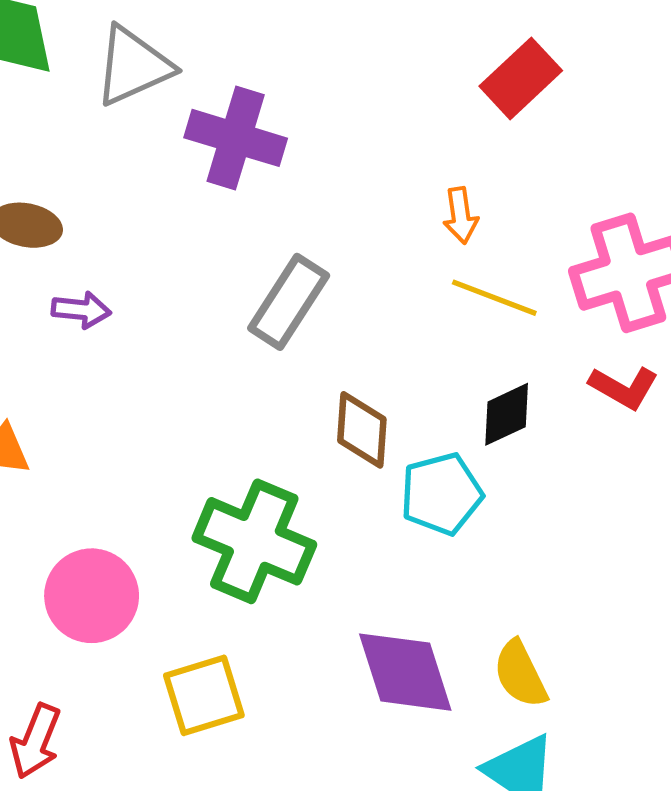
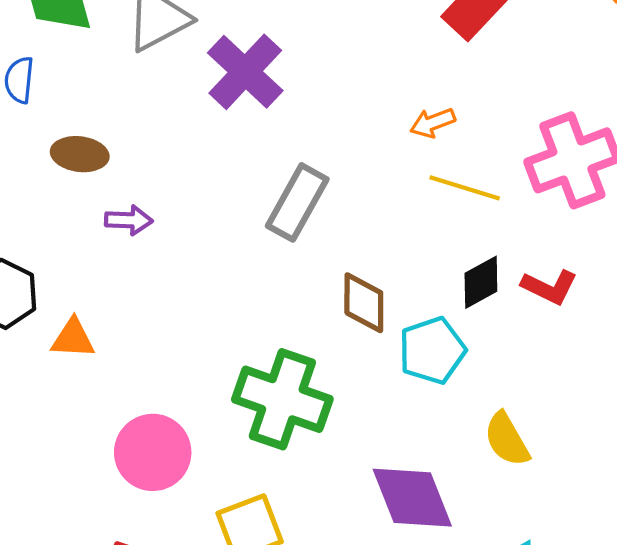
purple cross: (236, 138) -> (245, 72), turned 30
orange arrow: (461, 215) -> (433, 123), turned 81
red L-shape: (624, 387) -> (549, 287), moved
yellow semicircle: (520, 674) -> (507, 439), moved

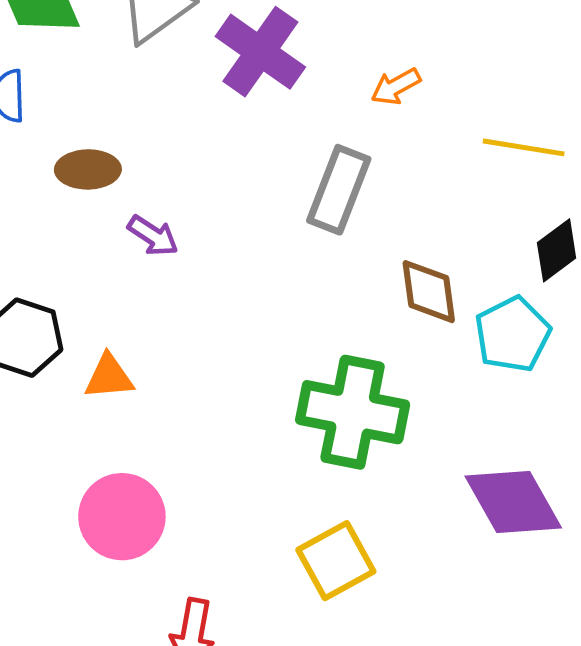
orange arrow: (433, 123) -> (396, 86), moved
purple arrow: (129, 220) -> (153, 236), turned 39
pink circle: (153, 452) -> (122, 517), moved

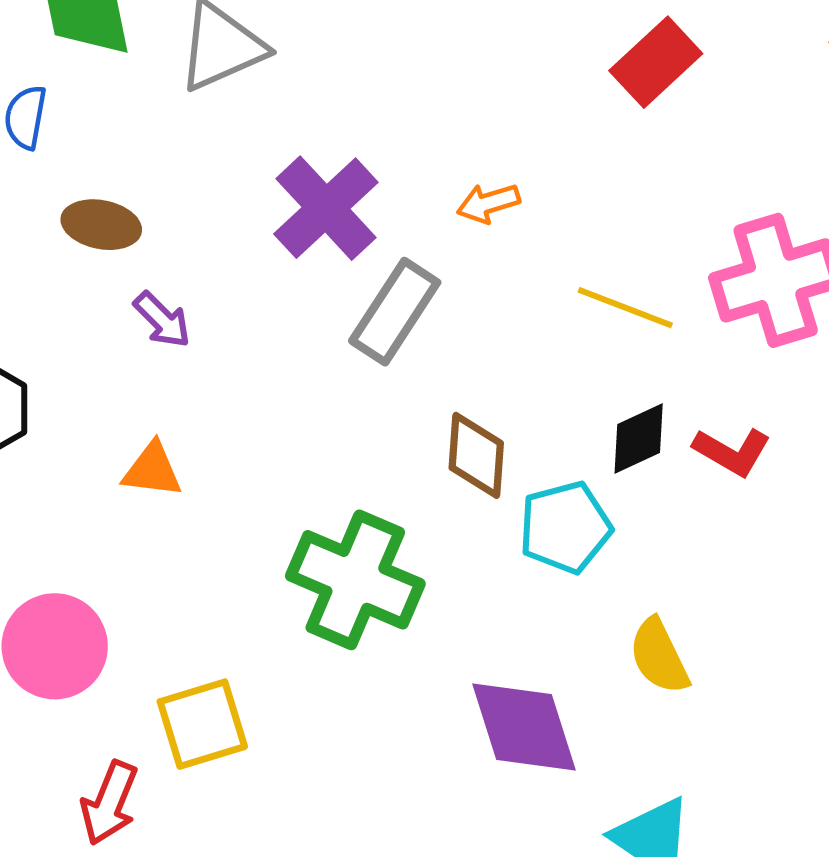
purple cross: (260, 52) -> (326, 208), moved
orange triangle: (109, 377) -> (152, 470), moved
yellow square: (336, 561) -> (202, 724), moved

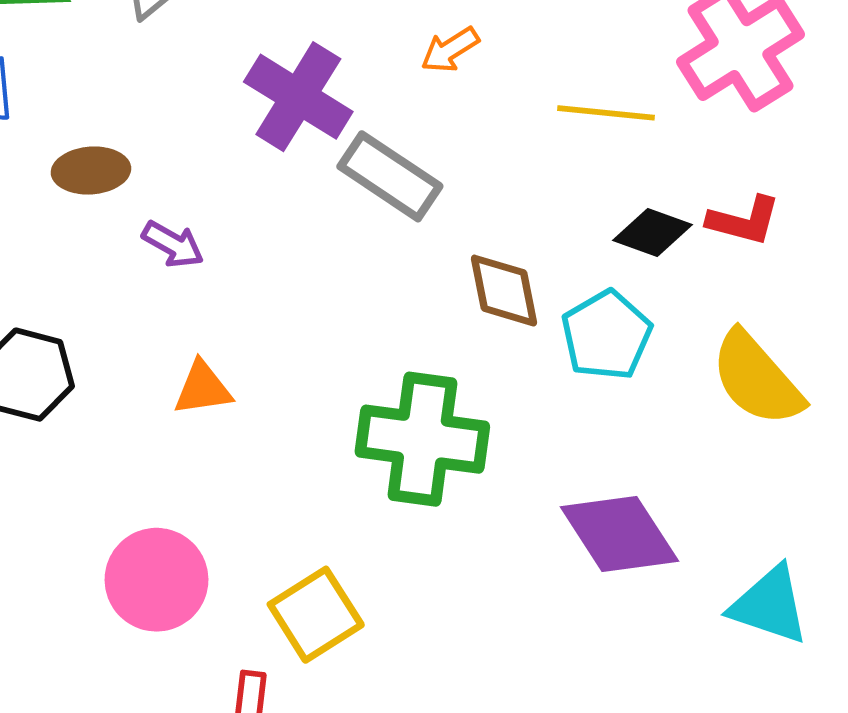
gray rectangle: (395, 312) -> (390, 176), turned -74
black diamond: (639, 439) -> (653, 233), turned 60
yellow semicircle: (659, 656) -> (757, 379), moved, size x1.4

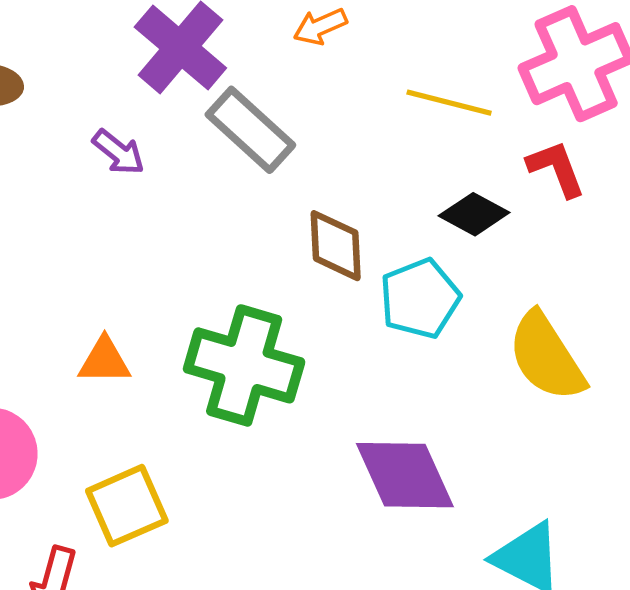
red L-shape: (744, 221) -> (556, 169), moved, turned -134
purple arrow: (173, 244) -> (118, 152), moved
orange triangle: (203, 388) -> (105, 361), moved

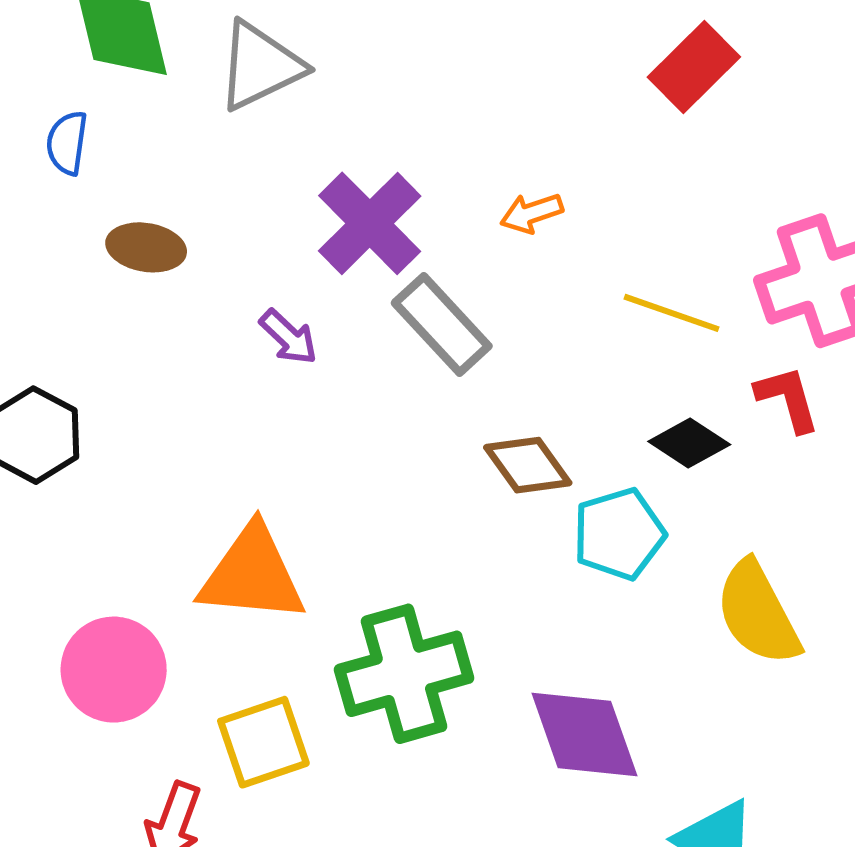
brown diamond: (336, 246) -> (528, 465), turned -38
orange triangle: (105, 361) -> (252, 574), size x1.8
green cross: (244, 365) -> (404, 674), moved, turned -37

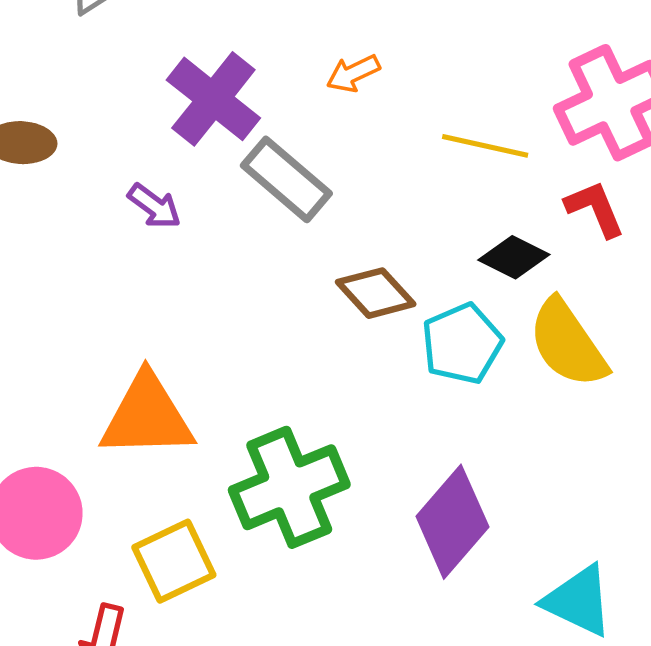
yellow semicircle: (758, 613) -> (568, 343), moved
purple diamond: (584, 735) -> (452, 522), turned 67

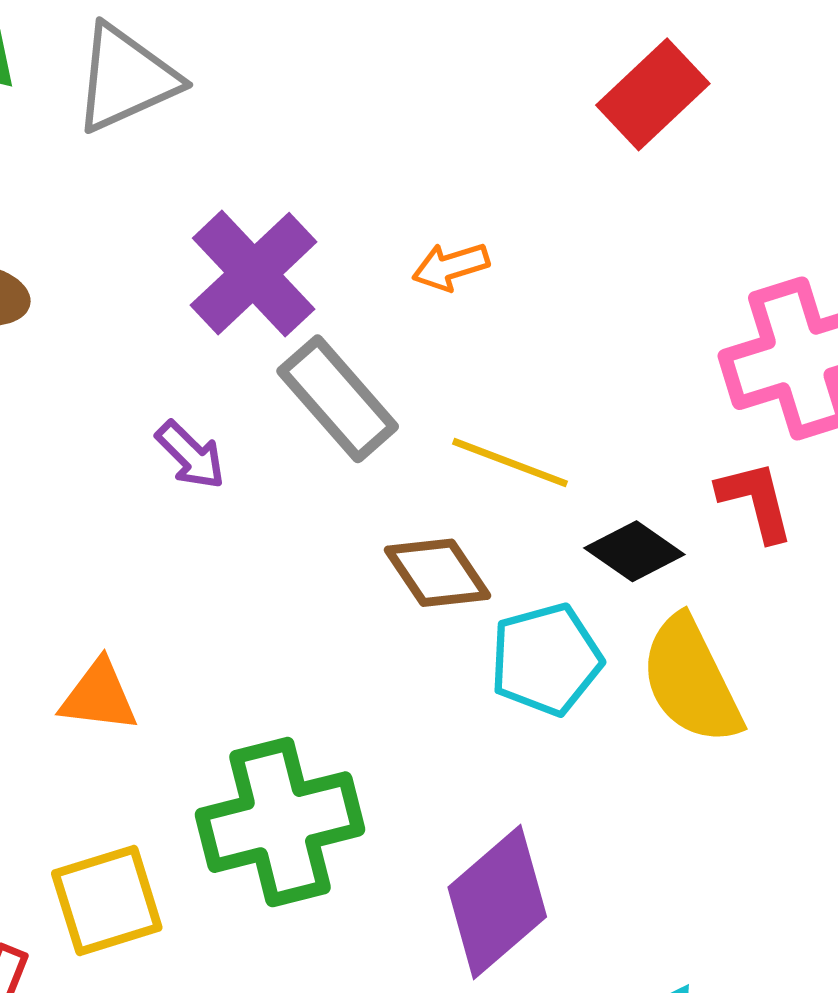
yellow line: (485, 146) -> (510, 463), moved
purple arrow: (154, 206) -> (191, 455), moved
orange triangle: (147, 416) -> (99, 696), size x0.6

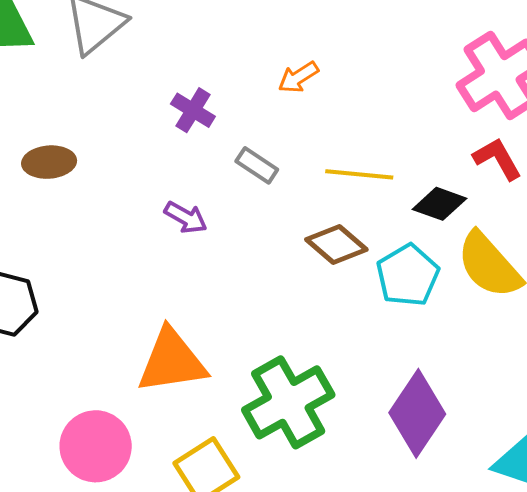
purple cross: (254, 274) -> (193, 110), size x0.6
gray rectangle: (338, 399) -> (257, 165), size x0.6
orange triangle: (99, 696) -> (172, 361), size x1.6

